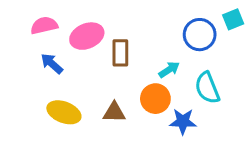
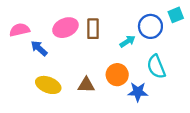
pink semicircle: (44, 25) -> (20, 30), moved
brown rectangle: (120, 53) -> (93, 29), moved
cyan arrow: (169, 70) -> (127, 41), moved

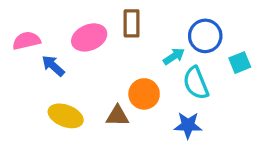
cyan square: (176, 15) -> (240, 63), moved
brown rectangle: (93, 29) -> (132, 23), moved
cyan semicircle: (156, 67) -> (196, 83), moved
orange circle: (117, 75) -> (144, 94), moved

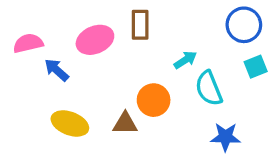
blue circle: (205, 36) -> (244, 25), moved
blue star: (188, 125) -> (225, 137), moved

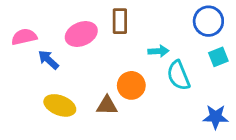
cyan arrow: (185, 60) -> (158, 51), turned 30
blue star: (225, 137) -> (216, 117), moved

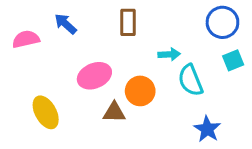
pink ellipse: (81, 34) -> (94, 76), moved
blue arrow: (48, 60) -> (65, 24), moved
yellow ellipse: (60, 105) -> (46, 112), moved, turned 40
blue star: (216, 117) -> (207, 129), moved, turned 30

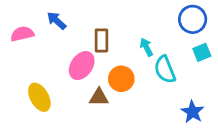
brown rectangle: (128, 22) -> (101, 40), moved
cyan arrow: (169, 54) -> (146, 47), turned -114
pink ellipse: (94, 76) -> (82, 66), turned -32
blue star: (207, 129) -> (193, 112), moved

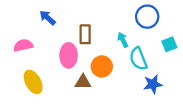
blue circle: (193, 19) -> (147, 17), moved
pink semicircle: (22, 34) -> (23, 45), moved
pink ellipse: (82, 66) -> (69, 55), turned -35
blue star: (193, 112) -> (153, 84), moved, turned 30

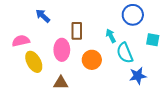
cyan square: (169, 44) -> (153, 40), turned 32
yellow ellipse: (33, 82) -> (34, 62), moved
brown triangle: (83, 82) -> (61, 83), moved

